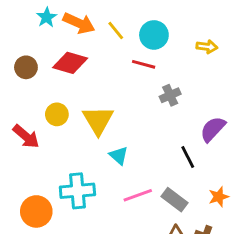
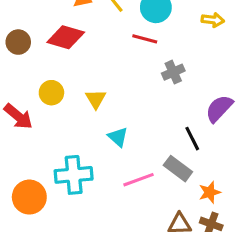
yellow triangle: (98, 120) -> (96, 99), size x0.6
orange star: (219, 197) -> (210, 192), moved
gray rectangle: (175, 200) -> (178, 169), moved

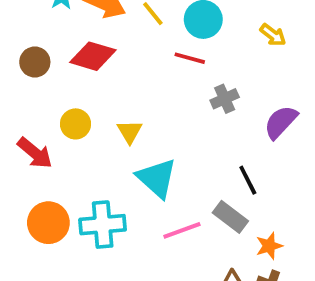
yellow arrow: (213, 20) -> (273, 35), turned 30
purple semicircle: (219, 108) -> (281, 122), moved
cyan triangle: (118, 137) -> (157, 178), size x1.6
orange circle: (29, 197) -> (48, 223), moved

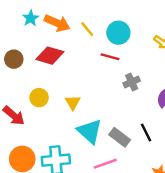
gray rectangle: (230, 217) -> (120, 137), moved

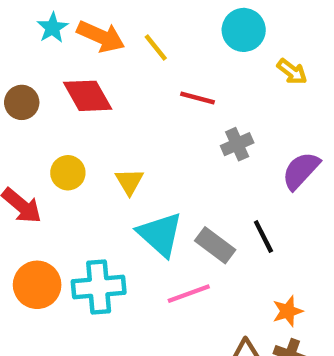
cyan circle: (118, 33) -> (244, 30), moved
red diamond: (50, 56) -> (88, 96), turned 44

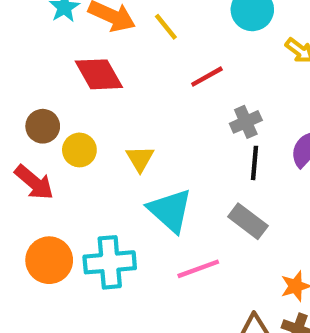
red line: (198, 98) -> (207, 77), turned -44
brown circle: (22, 102) -> (43, 126), moved
black line: (263, 236) -> (254, 163), moved, turned 32
gray rectangle: (215, 245) -> (248, 221), moved

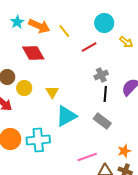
red line: (207, 77) -> (89, 47), moved
cyan triangle: (170, 210) -> (66, 116), turned 50
pink line: (198, 269) -> (87, 157), moved

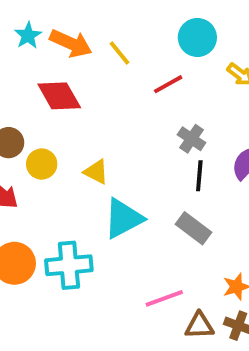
gray cross: (101, 75) -> (192, 139), turned -32
yellow triangle: (52, 92) -> (96, 172), turned -32

